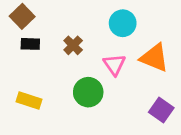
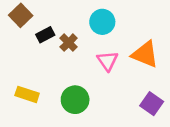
cyan circle: (123, 23) -> (102, 22), moved
black rectangle: (30, 44) -> (45, 35), moved, turned -30
green circle: (88, 92) -> (75, 100), moved

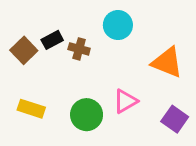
brown square: (21, 15) -> (24, 50), moved
brown cross: (69, 43) -> (79, 49), turned -30
pink triangle: (107, 61) -> (125, 101), moved, turned 35

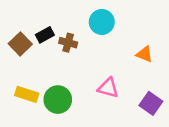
orange triangle: (167, 62) -> (144, 54), size x0.6
pink triangle: (125, 101) -> (108, 88), turned 45
green circle: (87, 115) -> (58, 100), moved

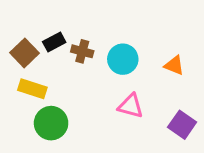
cyan circle: (102, 22) -> (123, 59), moved
yellow rectangle: (27, 94) -> (32, 89), moved
green circle: (58, 100) -> (51, 123), moved

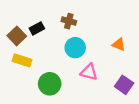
brown cross: (82, 51) -> (69, 21), moved
cyan circle: (123, 59) -> (75, 48), moved
green circle: (51, 123) -> (50, 84), moved

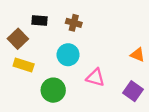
black rectangle: (37, 28) -> (40, 21), moved, turned 32
orange triangle: (119, 44) -> (138, 55), moved
cyan circle: (75, 48) -> (68, 55), moved

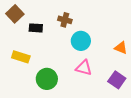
black rectangle: (40, 21) -> (36, 28), moved
brown square: (18, 39) -> (15, 14), moved
cyan circle: (68, 55) -> (81, 41), moved

